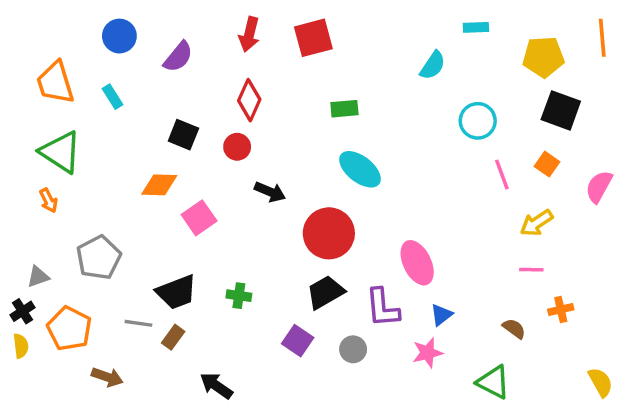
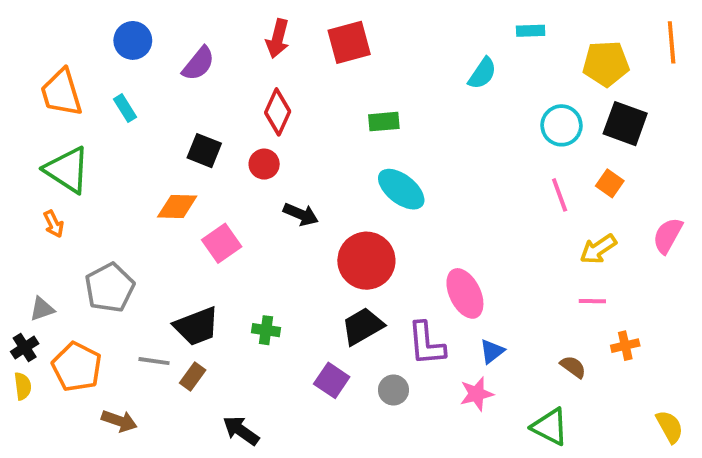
cyan circle: (478, 121) -> (561, 125), moved
pink semicircle: (599, 187) -> (668, 236), moved

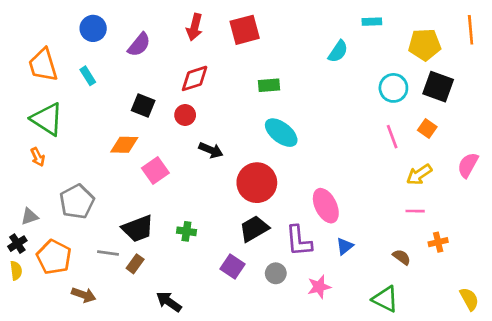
red diamond: (278, 112) -> (195, 78), turned 48
pink star: (477, 394) -> (319, 287), moved

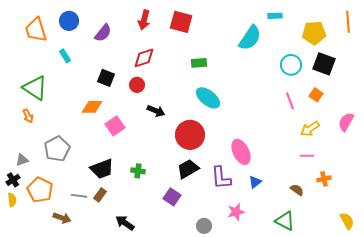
red square: (245, 30) -> (181, 22), turned 30
cyan semicircle: (338, 51) -> (250, 38), size x1.5
orange trapezoid: (43, 65) -> (36, 30), moved
gray line: (108, 253) -> (79, 196), moved
gray circle: (276, 273) -> (204, 226), moved

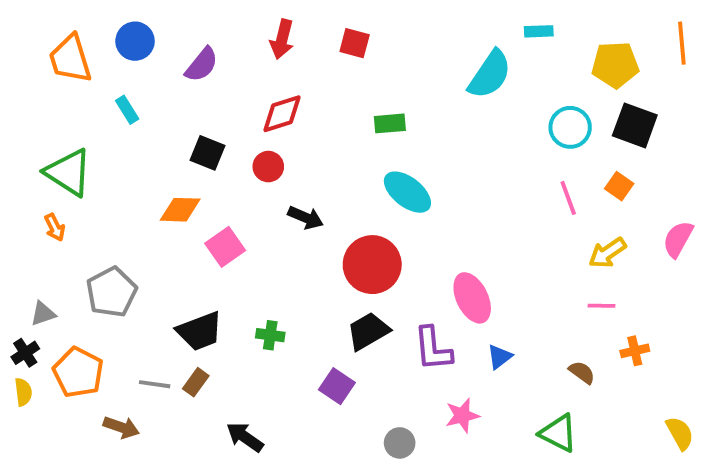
red square: (181, 22) -> (355, 43), size x0.7

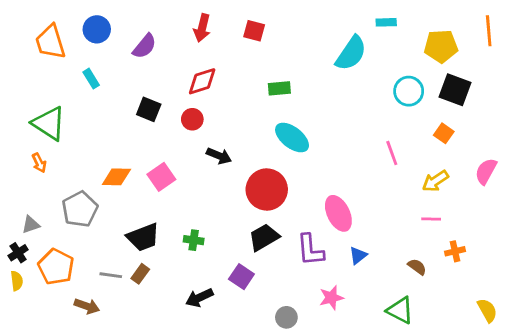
pink line: (568, 198) -> (392, 153), moved
orange diamond: (180, 210) -> (116, 177), moved
black arrow: (245, 437) -> (199, 298), moved, turned -60

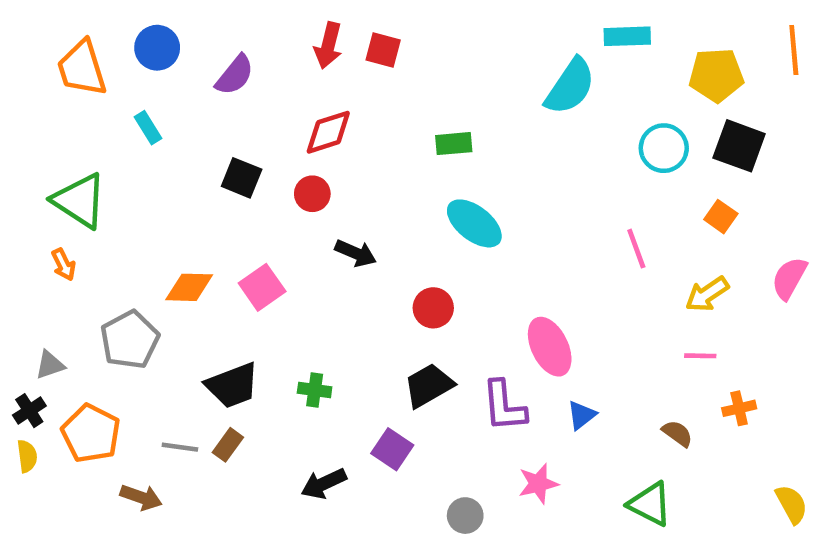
cyan rectangle: (386, 22) -> (627, 36), size x1.4
red square: (254, 31) -> (383, 50), moved
red circle: (267, 189) -> (433, 308), size x0.6

